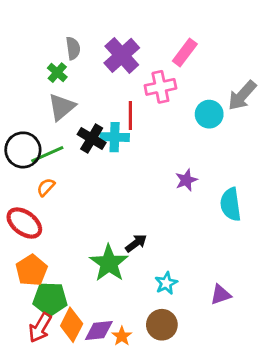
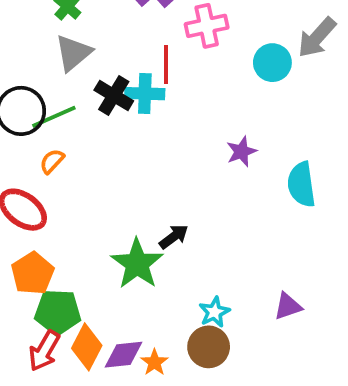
cyan star: (166, 283) -> (214, 312), moved

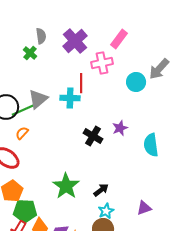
gray triangle: (73, 53) -> (38, 99), moved
black cross: (114, 95) -> (93, 136), moved
black arrow: (174, 237) -> (101, 190), moved

